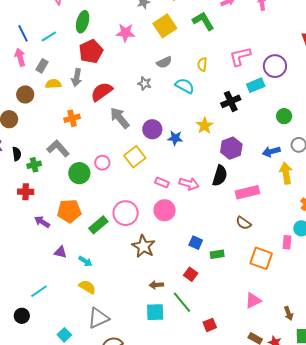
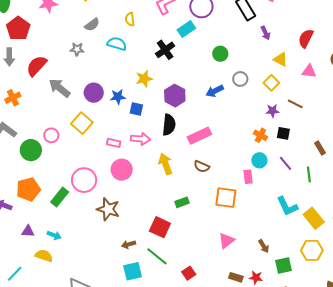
yellow star: (205, 126) -> (144, 79), turned 30
yellow arrow: (286, 173) -> (165, 164), moved
blue square: (196, 243) -> (136, 109), moved
red square: (191, 274) -> (160, 227), size x1.5
yellow semicircle: (87, 287) -> (44, 256), moved

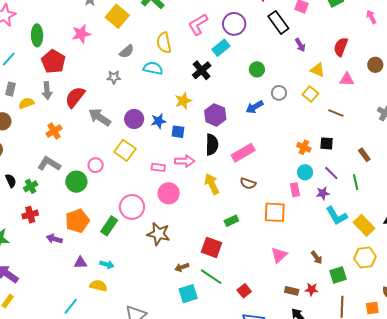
yellow semicircle: (130, 19) -> (164, 43), size x1.5
purple star: (273, 111) -> (323, 193), moved

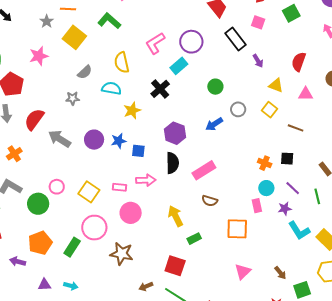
yellow star: (183, 101) -> (132, 110), moved
yellow square: (125, 150) -> (89, 192), moved
yellow arrow: (212, 184) -> (176, 216), moved

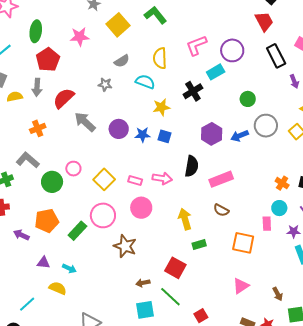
gray circle: (238, 109) -> (266, 126), size x1.5
purple hexagon: (175, 133) -> (212, 134), moved
blue square: (138, 151) -> (164, 136), moved

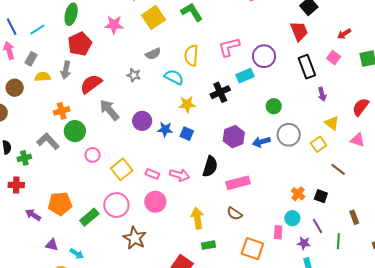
green circle: (52, 182) -> (75, 131), moved

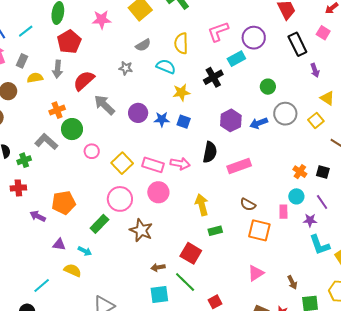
pink rectangle: (152, 174) -> (153, 165), size x1.5
brown semicircle: (234, 214) -> (248, 205), moved
green rectangle: (89, 217) -> (99, 224), moved

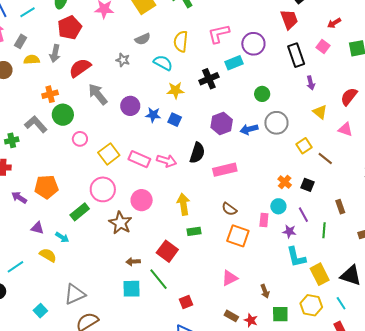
yellow square: (316, 120) -> (304, 146), moved
pink circle: (158, 192) -> (142, 200), moved

